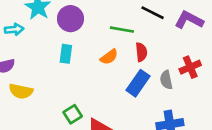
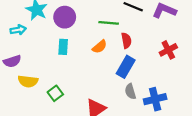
gray semicircle: (166, 80) -> (130, 91), moved
green square: (73, 114) -> (55, 93), moved

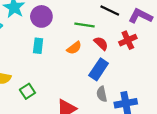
red semicircle: (126, 41) -> (101, 43), turned -40
red cross: (168, 50) -> (128, 40), moved

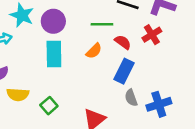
cyan rectangle: (38, 46) -> (54, 54), size x1.5

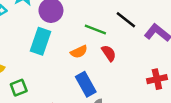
red cross: (152, 35) -> (157, 79), moved
blue rectangle: (124, 71) -> (86, 84), moved, turned -75

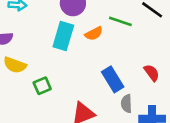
orange semicircle: (79, 52) -> (94, 34), moved
red semicircle: (109, 53) -> (152, 73), moved

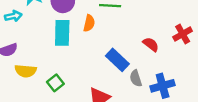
orange semicircle: (94, 34) -> (89, 23), turned -35

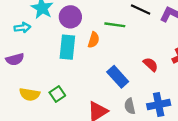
yellow semicircle: (26, 71) -> (30, 94), moved
gray semicircle: (136, 78) -> (130, 106), moved

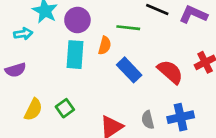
red semicircle: (151, 64) -> (170, 72), size x1.5
blue rectangle: (118, 77) -> (129, 70), moved
yellow semicircle: (30, 94) -> (33, 109), turned -72

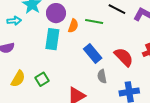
orange semicircle: (105, 46) -> (73, 26), moved
gray semicircle: (148, 120) -> (102, 76), moved

